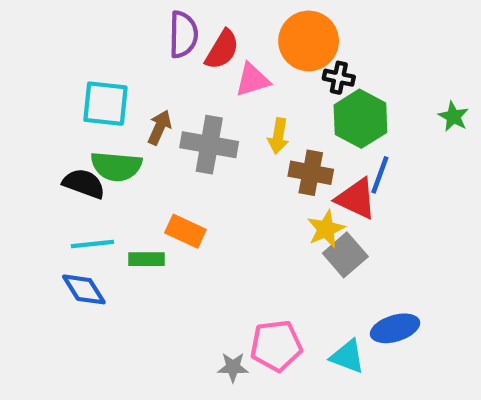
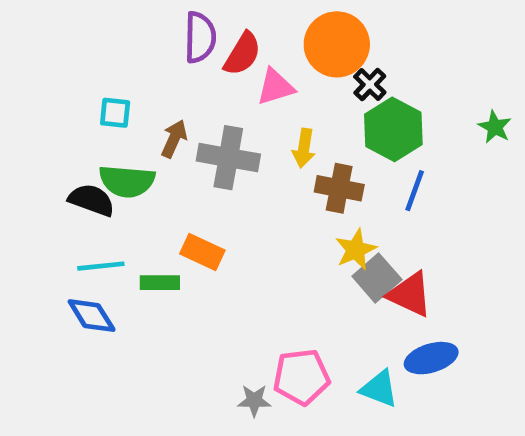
black cross: (339, 78) -> (370, 84), turned 32
cyan square: (105, 104) -> (115, 113), size x0.6
red triangle: (356, 199) -> (410, 294), moved

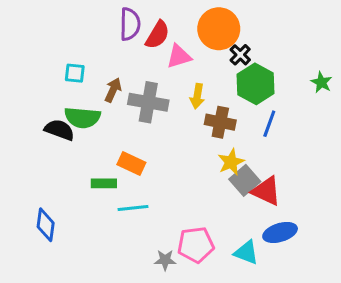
cyan line: (101, 266) -> (133, 208), moved
blue diamond: (92, 316) -> (46, 225), moved, turned 40

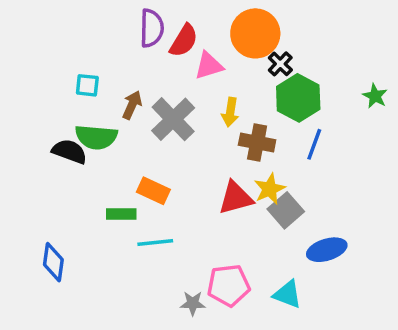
gray cross: (148, 102) -> (173, 119), turned 36
red triangle: (266, 191) -> (236, 198), moved, turned -40
blue ellipse: (280, 232) -> (327, 250), moved

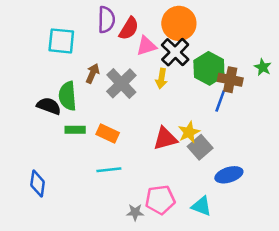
black cross: (280, 64) -> (175, 52), moved, size x1.6
cyan square: (87, 85) -> (61, 41), moved, size x1.6
green semicircle: (96, 137) -> (68, 96), turned 80
brown cross: (257, 142) -> (230, 80), moved
green rectangle: (121, 214) -> (75, 130), moved

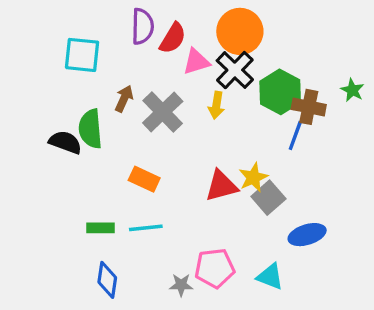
green rectangle: (75, 130) -> (101, 228), moved
blue diamond: (38, 184) -> (107, 280), moved

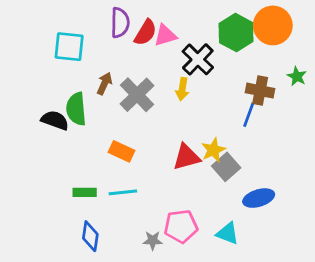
orange circle: (240, 31) -> (273, 25), moved
pink triangle: (196, 62) -> (165, 35), moved
green hexagon: (280, 92) -> (236, 33), moved

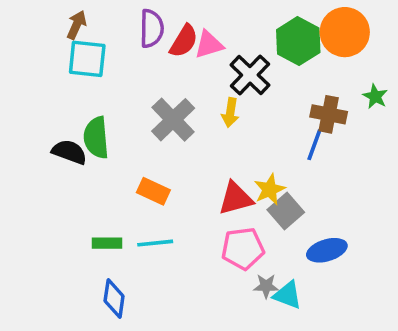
brown arrow: (104, 83) -> (77, 25), moved
pink pentagon: (181, 226) -> (243, 248), moved
gray star: (153, 240) -> (266, 286), moved

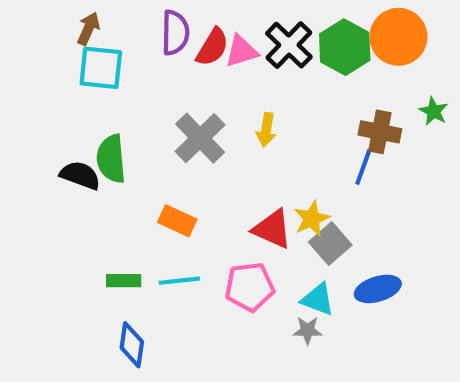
black cross: (250, 75) -> (289, 45), moved
red triangle: (236, 198) -> (272, 229), turned 39
pink pentagon: (243, 248) -> (250, 287), moved
cyan triangle: (288, 295) -> (318, 299), moved

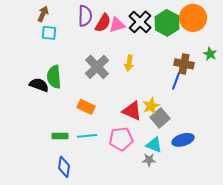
cyan square: (101, 68) -> (49, 33), size x0.7

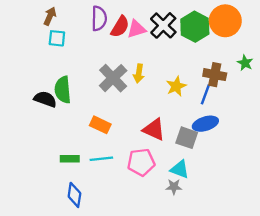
yellow arrow: (129, 63) -> (139, 73), moved
yellow star: (151, 106) -> (176, 86), moved
gray square: (160, 118) -> (187, 138), turned -30
blue ellipse: (183, 140) -> (205, 124), moved

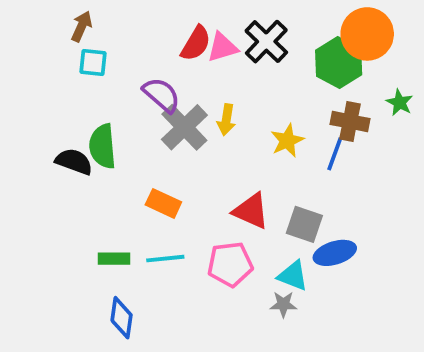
purple semicircle: (99, 18) -> (162, 95), moved, turned -50
green hexagon: (195, 27) -> (339, 63), moved
blue ellipse: (205, 124) -> (335, 253), moved

